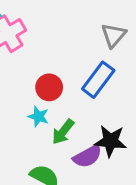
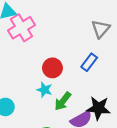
blue rectangle: (98, 80) -> (89, 62), size x0.7

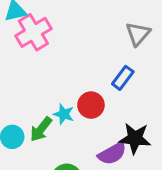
red circle: (52, 68) -> (91, 105), moved
green arrow: (63, 101) -> (41, 129), moved

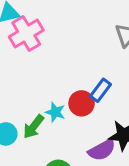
blue rectangle: (123, 78) -> (100, 90), moved

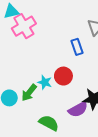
blue rectangle: (100, 90) -> (77, 47), moved, turned -56

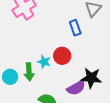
green arrow: (29, 93) -> (29, 72), turned -42

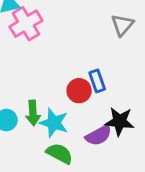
blue rectangle: (75, 28) -> (97, 81), moved
cyan star: (44, 62) -> (54, 123), moved, size x1.5

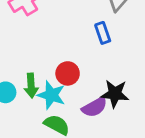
blue rectangle: (97, 81) -> (103, 33), moved
red circle: (79, 91) -> (68, 73), moved

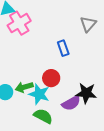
blue rectangle: (103, 33) -> (63, 48), moved
green arrow: (31, 86) -> (24, 87), turned 78

